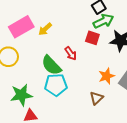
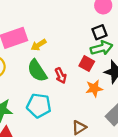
green semicircle: (51, 65) -> (37, 71), moved
orange star: (106, 76) -> (94, 88), moved

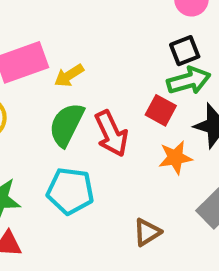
green semicircle: (37, 71) -> (67, 125), turned 60
red arrow: (61, 76) -> (111, 134), size x1.5

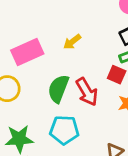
yellow arrow: (69, 75) -> (72, 42), moved

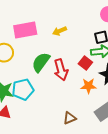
cyan pentagon: (64, 130) -> (23, 90), moved, turned -30

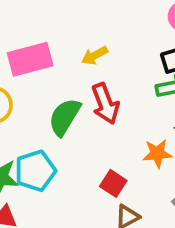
red square: (85, 63) -> (113, 183), moved
red arrow: (61, 70) -> (105, 104), moved

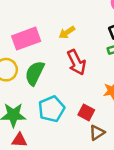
green semicircle: (65, 117) -> (35, 73), moved
cyan pentagon: (35, 171) -> (52, 109), moved

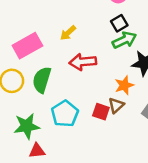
red arrow: (76, 62) -> (83, 62), turned 120
brown triangle: (97, 133) -> (116, 105), moved

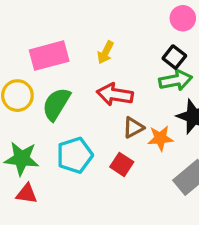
black square: (119, 23) -> (174, 57), turned -35
yellow arrow: (68, 33) -> (105, 52), turned -35
brown triangle: (116, 105) -> (133, 128), moved

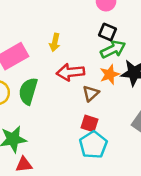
orange star: (160, 138) -> (110, 75), moved
cyan pentagon: (75, 155) -> (93, 145), moved

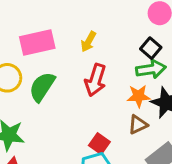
red arrow: (70, 72) -> (96, 80), turned -84
brown triangle: (91, 93) -> (138, 125), moved

